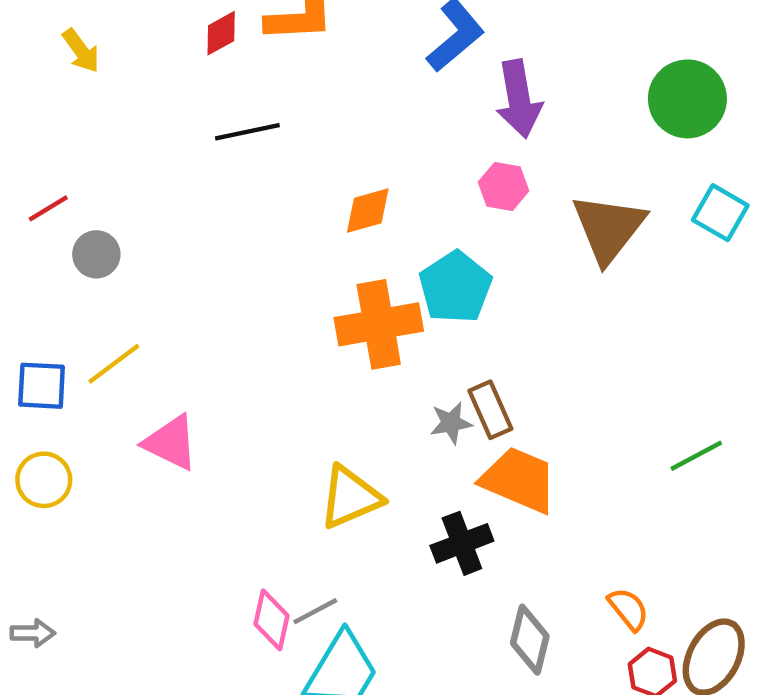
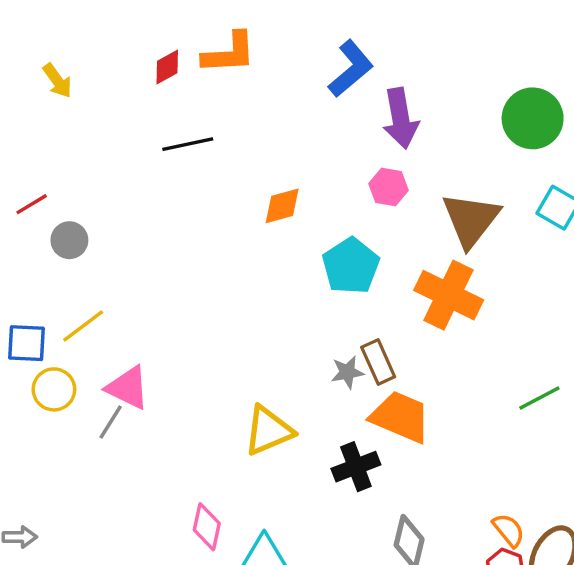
orange cross: (379, 324) -> (449, 295), moved, turned 36
yellow circle: (44, 480) -> (54, 389), moved
orange semicircle: (628, 609) -> (509, 530), moved
gray line: (315, 611) -> (111, 422), moved, turned -30

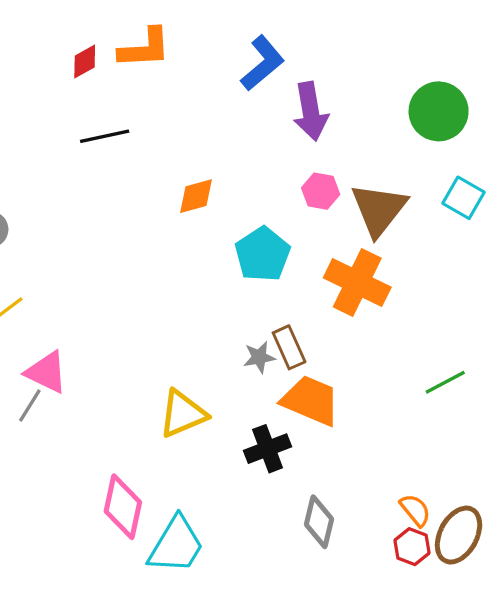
pink hexagon: (388, 187) -> (321, 191), moved
pink diamond: (207, 527) -> (123, 507), size x1.4

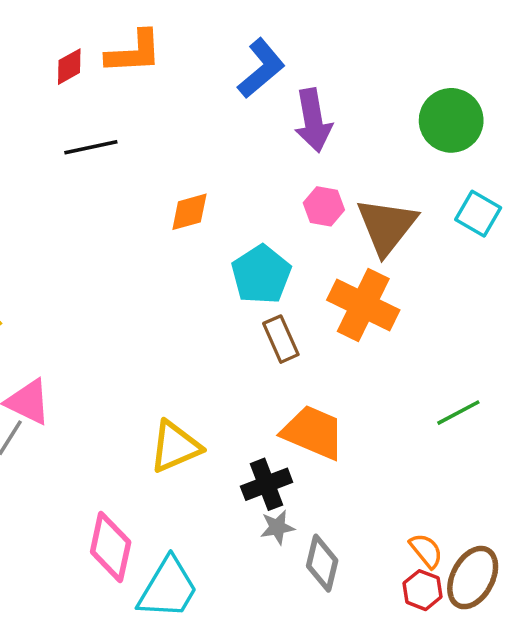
brown rectangle: (289, 347) -> (281, 339), moved
gray star: (259, 357) -> (277, 527), moved

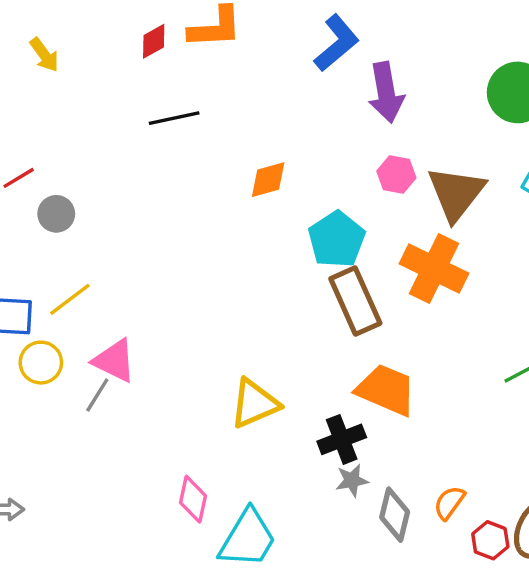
brown rectangle: (281, 339) -> (355, 301), size x1.5
pink diamond: (111, 547) -> (193, 499), size x0.7
orange semicircle: (426, 551) -> (449, 503), moved, turned -105

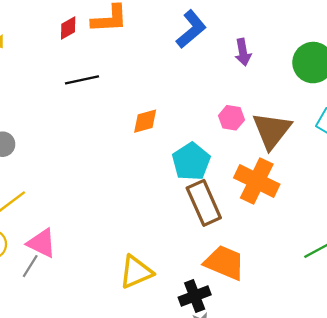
purple arrow: (386, 92) -> (243, 52), moved, size x0.7

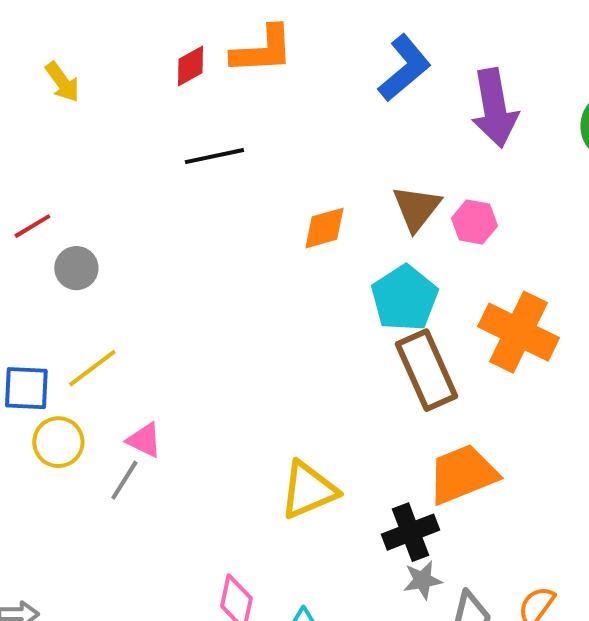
purple arrow: (243, 52) -> (495, 108), size x1.6
brown triangle: (272, 130) -> (416, 208), moved, size x0.7
pink triangle: (42, 243) -> (144, 440), size x0.7
orange trapezoid: (225, 263) -> (463, 474), turned -45

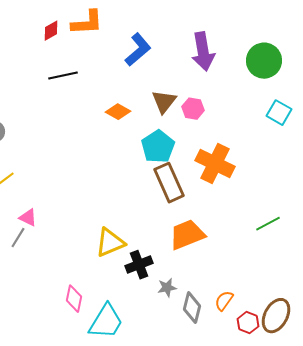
blue L-shape: (404, 68) -> (138, 50), moved
orange diamond: (324, 228) -> (118, 112), turned 45
black cross: (410, 532) -> (139, 265), moved

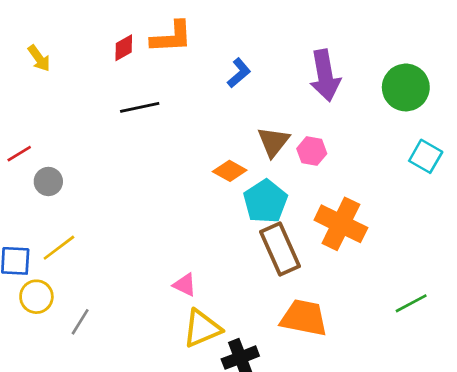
blue L-shape: (138, 50) -> (239, 73), size x0.7
orange diamond: (118, 112) -> (230, 171), moved
pink triangle: (28, 218) -> (185, 285), moved
orange trapezoid: (187, 235) -> (304, 318), turned 33

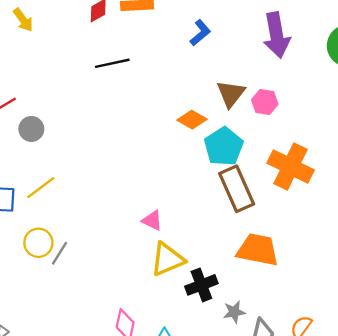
yellow circle: (36, 297) -> (38, 243), moved

